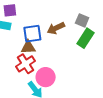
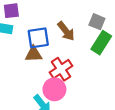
brown arrow: (56, 28) -> (66, 31), turned -102
red cross: (26, 64) -> (61, 69), moved

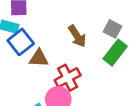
blue square: (38, 38) -> (21, 42), moved, turned -35

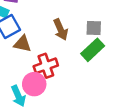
gray square: (113, 29) -> (94, 28), turned -35

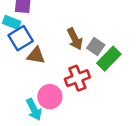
gray square: (94, 28) -> (96, 46), moved, turned 35
red cross: (46, 66) -> (77, 78), moved

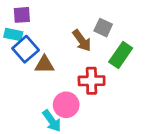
gray square: (96, 46) -> (103, 28), moved
red cross: (77, 78) -> (92, 81), turned 30

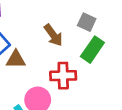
gray square: (103, 28) -> (87, 22), moved

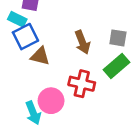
gray square: (87, 22) -> (118, 38), turned -30

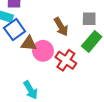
red cross: (82, 84) -> (66, 60), turned 30
pink circle: (51, 101) -> (43, 51), moved

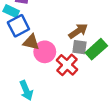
gray square: (89, 19) -> (80, 47), moved
brown arrow: (61, 27) -> (78, 31), moved, turned -102

